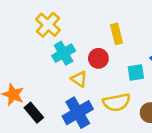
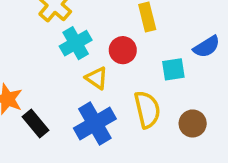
yellow semicircle: (116, 102) -> (147, 110), turned -92

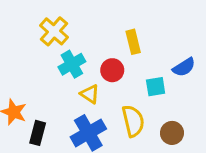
black rectangle: (35, 123) -> (38, 133), turned 55

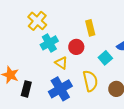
cyan square: (156, 87) -> (105, 58), turned -32

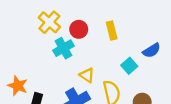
red circle: (76, 47) -> (79, 29), moved
yellow triangle: (61, 63) -> (87, 75), moved

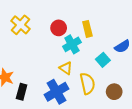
yellow cross: (49, 22) -> (21, 25), moved
cyan cross: (63, 48) -> (72, 44), moved

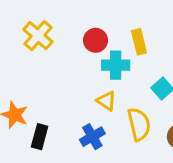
cyan cross: (72, 44) -> (116, 65), turned 30
blue cross: (57, 92) -> (92, 137), size x0.7

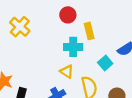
red circle: (95, 40) -> (68, 15), moved

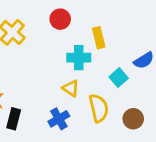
red circle: (68, 15) -> (60, 19), moved

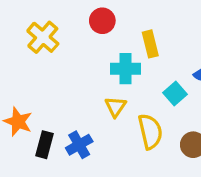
yellow triangle: (71, 88) -> (116, 107), turned 30
blue cross: (59, 119) -> (79, 145), moved

